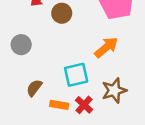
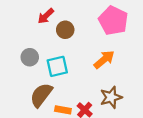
cyan square: (76, 75) -> (57, 66), moved
brown semicircle: (34, 88) -> (41, 95), size x1.6

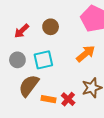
red arrow: (46, 16) -> (22, 31), moved
gray circle: (30, 57) -> (17, 60), moved

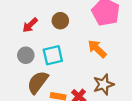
orange arrow: (86, 54) -> (97, 49), turned -96

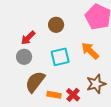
red arrow: (30, 25) -> (28, 38), moved
cyan square: (53, 55) -> (60, 57), moved

